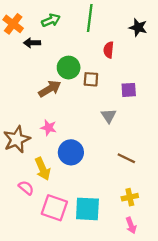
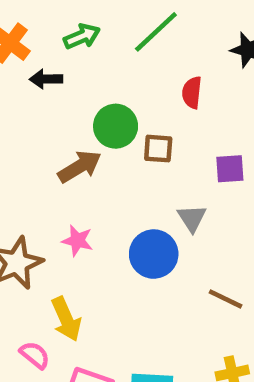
green line: (90, 18) -> (156, 32), turned 40
blue circle: (71, 152) -> (154, 254), moved

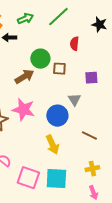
pink star: (77, 241) -> (23, 110), size x1.6
yellow arrow: (66, 319) -> (52, 145), moved

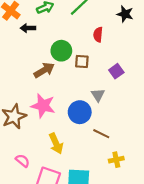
purple square: (91, 78) -> (116, 71), turned -32
brown line: (89, 136) -> (101, 134), moved
yellow arrow: (52, 145) -> (56, 143), moved
yellow cross: (92, 169) -> (116, 160), moved

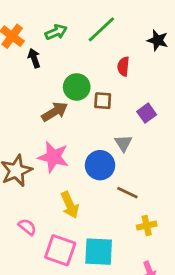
black arrow: (28, 28) -> (34, 58), turned 72

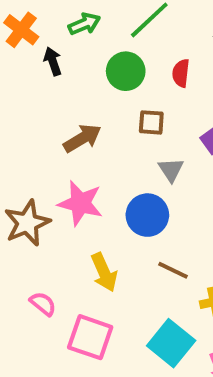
green circle: (77, 87) -> (126, 71), moved
gray triangle: (123, 143) -> (171, 170), moved
brown line: (127, 193) -> (173, 270), moved
cyan square: (99, 252) -> (171, 343), moved, turned 36

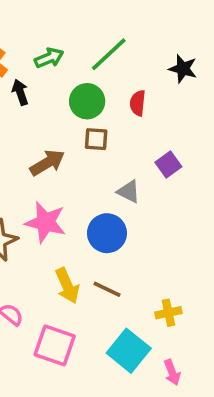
brown square: (151, 122) -> (96, 139), moved
gray triangle: (171, 170) -> (129, 192), turned -30
brown line: (173, 270) -> (107, 289), moved

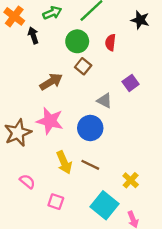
brown square: (96, 139) -> (83, 66), turned 35
yellow cross: (168, 313) -> (131, 180), turned -35
pink square: (55, 345) -> (56, 202), size x0.6

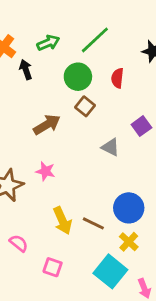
pink star: (50, 121) -> (45, 171), size x0.6
blue circle: (90, 128) -> (129, 208), moved
yellow cross: (131, 180) -> (129, 242), moved

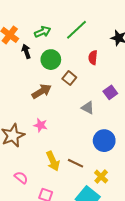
green circle: (78, 77) -> (51, 60), moved
blue circle: (129, 208) -> (104, 141), moved

